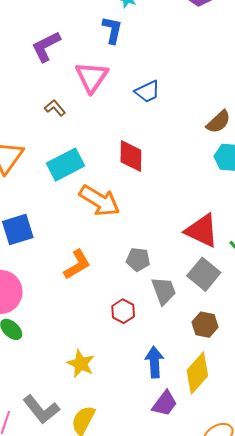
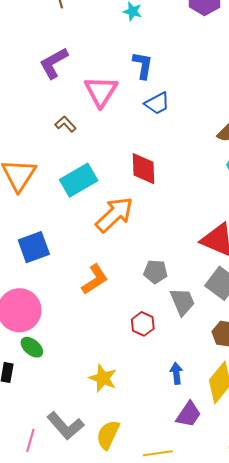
blue L-shape: (112, 30) -> (143, 65), moved
orange arrow: (100, 201) -> (114, 215), turned -72
blue arrow: (154, 362) -> (176, 373), size x0.7

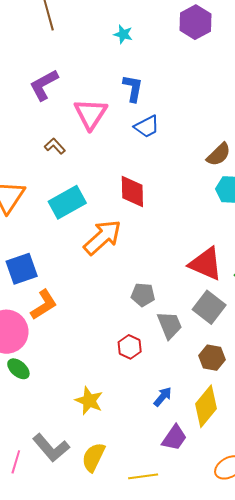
orange L-shape: (95, 279) -> (44, 305), moved
blue arrow: (176, 373) -> (163, 397), turned 45

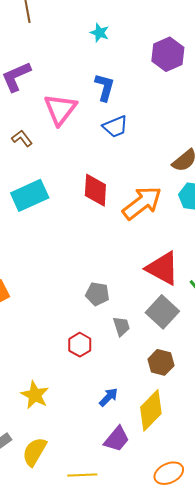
purple hexagon: (195, 22) -> (168, 54), moved
orange arrow: (103, 237) -> (142, 203), moved
gray trapezoid: (170, 325) -> (121, 326), size x0.7

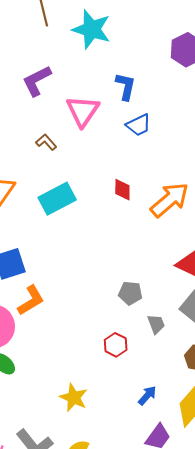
cyan star: (100, 33) -> (92, 29), moved, size x2.0
red diamond: (95, 190) -> (122, 190), size x0.7

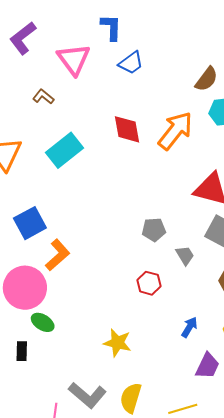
red diamond: (122, 190) -> (127, 129), size x1.4

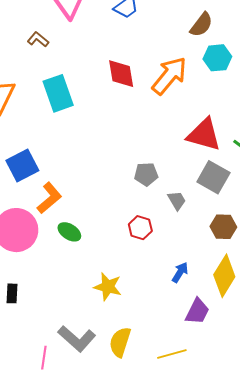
cyan rectangle: (65, 150) -> (58, 93), turned -72
green ellipse: (43, 322) -> (69, 232), moved

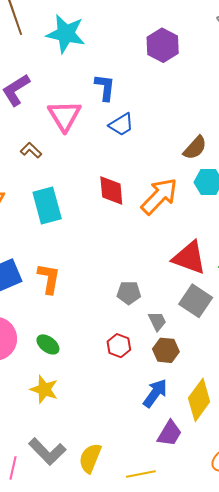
orange L-shape: (49, 198) -> (49, 278), moved, turned -44
brown hexagon: (223, 227) -> (166, 350), moved
blue arrow: (180, 272) -> (155, 393), size x1.4
yellow star: (108, 287) -> (44, 389), moved

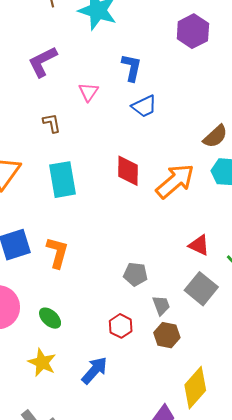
pink triangle: (65, 116) -> (88, 92), size x0.6
brown L-shape: (31, 150) -> (52, 123), turned 30
red triangle: (189, 258) -> (199, 245), size x0.6
blue arrow: (155, 393) -> (94, 370), moved

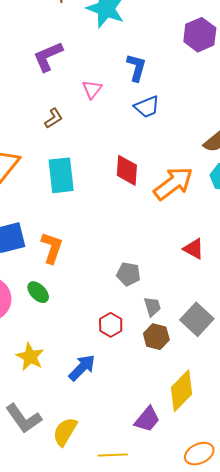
brown L-shape: (52, 123) -> (54, 118), turned 65
gray square: (201, 289) -> (197, 319), moved
green ellipse: (50, 318) -> (38, 292), moved

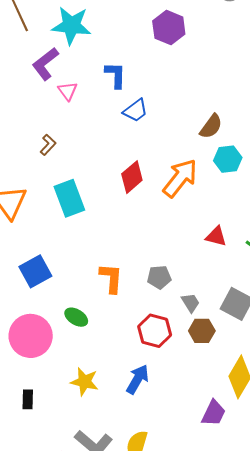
purple L-shape: (48, 56) -> (45, 64), moved
pink triangle: (92, 89) -> (68, 91), moved
red diamond: (127, 170) -> (132, 177), turned 60
orange L-shape: (52, 248) -> (111, 278), moved
red hexagon: (111, 325) -> (155, 331), size x1.4

